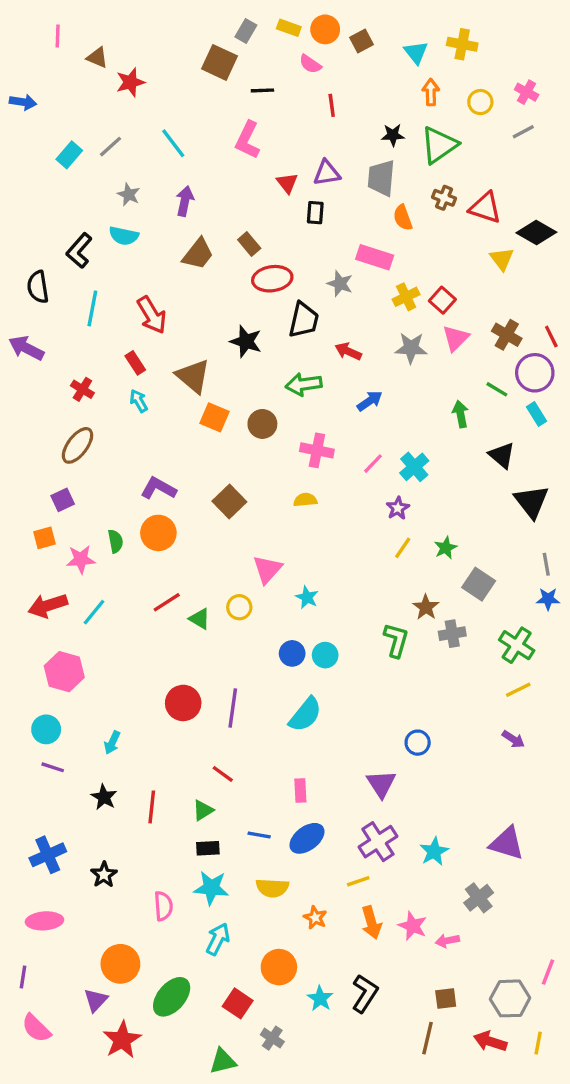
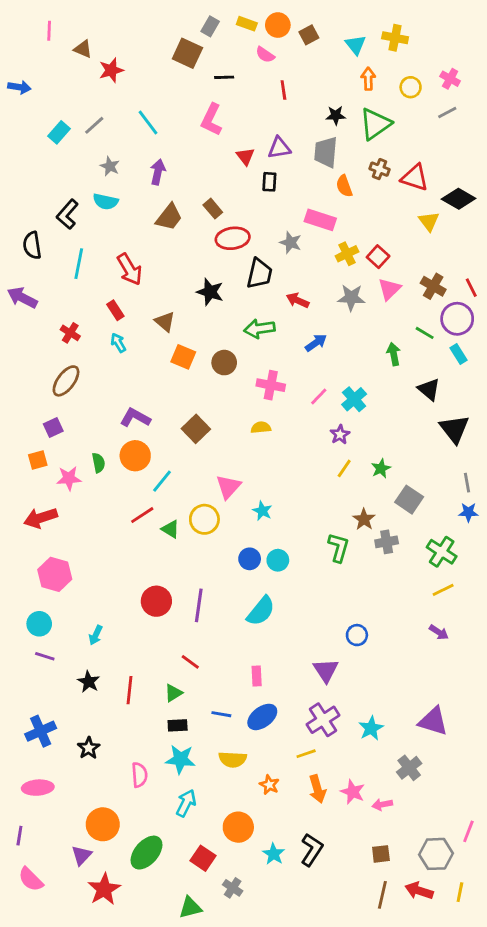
brown triangle: (193, 376) -> (165, 322), size x0.7
yellow circle: (239, 607) -> (204, 519), size x1.4
cyan line: (94, 612) -> (162, 481), moved
brown line: (427, 1038) -> (382, 895), moved

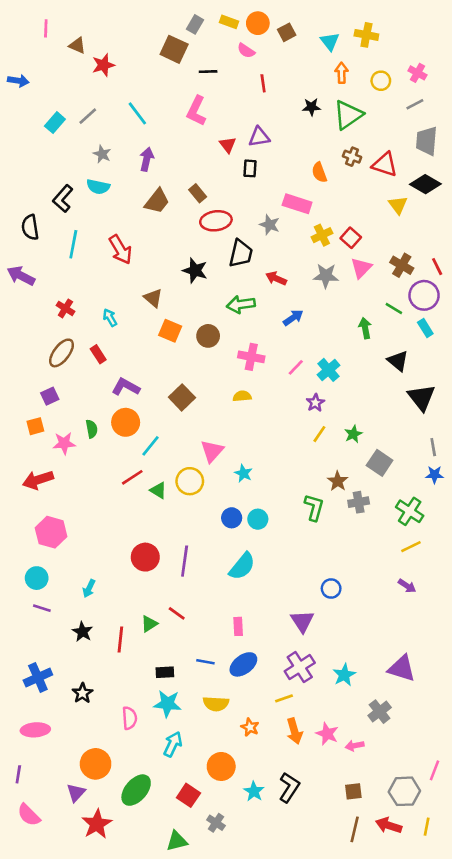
gray trapezoid: (326, 152) -> (427, 141), moved
red rectangle: (115, 310) -> (98, 354), moved
green triangle: (173, 693) -> (149, 624), moved

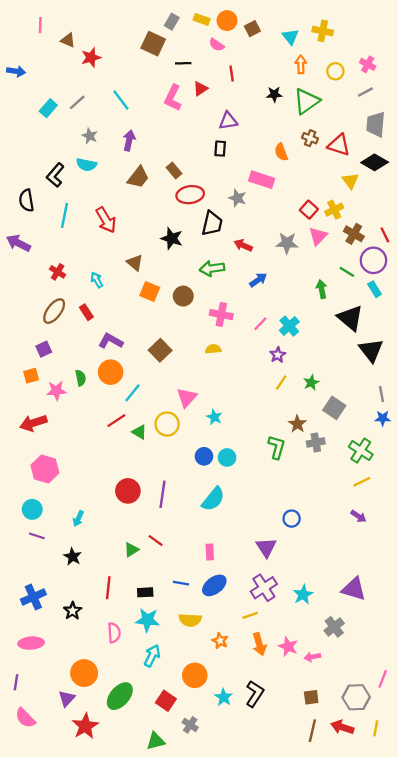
red triangle: (228, 145) -> (201, 89), moved, turned 35
yellow cross: (322, 235) -> (334, 210), moved
black triangle: (398, 361) -> (350, 318), size x1.4
red line: (120, 640) -> (108, 588), moved

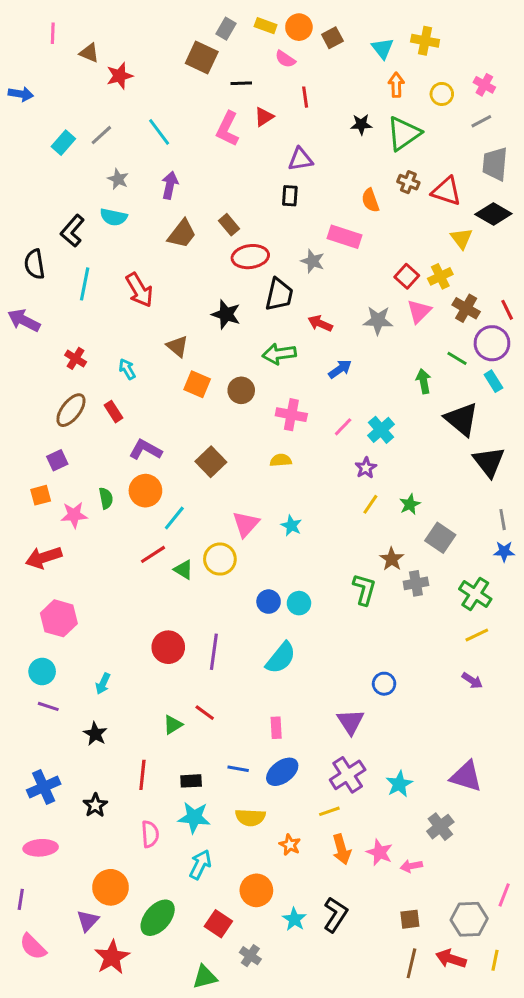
cyan star: (214, 417) -> (291, 526), moved

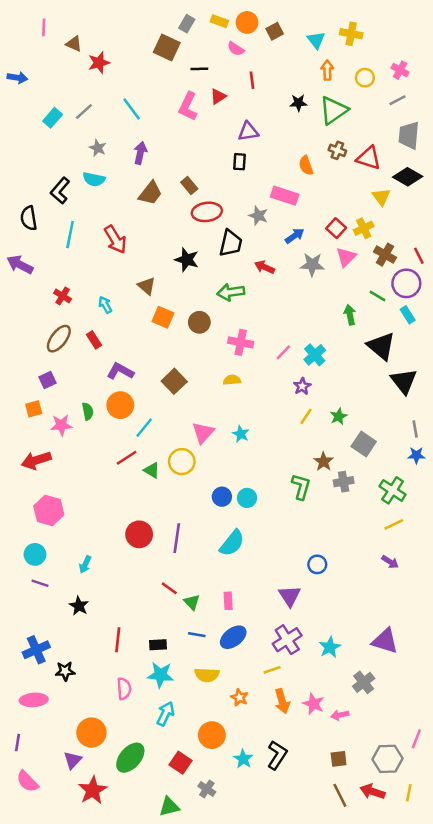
blue arrow: (340, 369) -> (295, 236), moved
green triangle: (173, 725) -> (192, 602), moved, turned -42
black star: (95, 805) -> (65, 671), moved, turned 30
brown line: (411, 963) -> (340, 795), turned -40

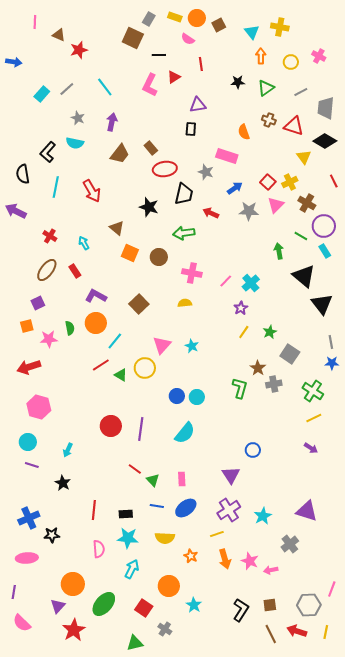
gray line: (398, 100) -> (301, 92), moved
green triangle: (334, 110) -> (266, 88), size x0.7
red line: (419, 256) -> (334, 181), moved
black L-shape: (277, 755) -> (241, 610), moved

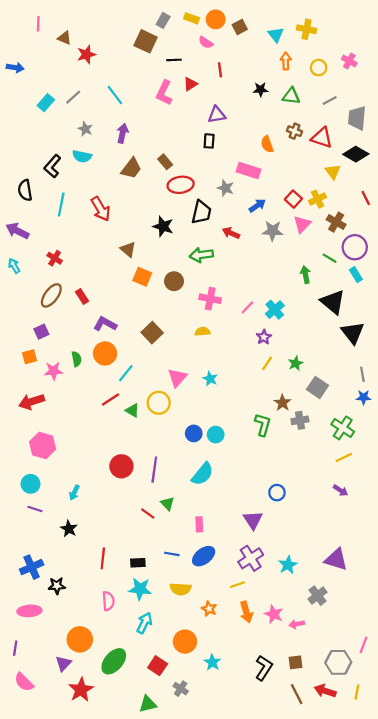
green triangle: (266, 88) -> (291, 96), turned 42
cyan arrow: (84, 243) -> (14, 266), moved
green triangle: (153, 480) -> (167, 504), moved

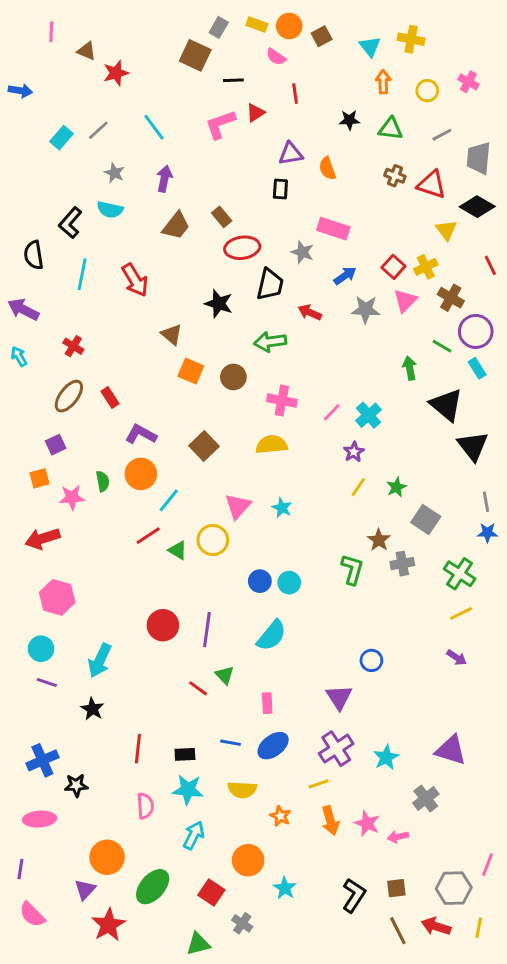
pink L-shape: (164, 93) -> (220, 124), turned 45
orange semicircle: (267, 144) -> (327, 168), moved
yellow semicircle: (202, 332) -> (272, 445), size x1.5
cyan arrow: (74, 493) -> (100, 660), size x1.6

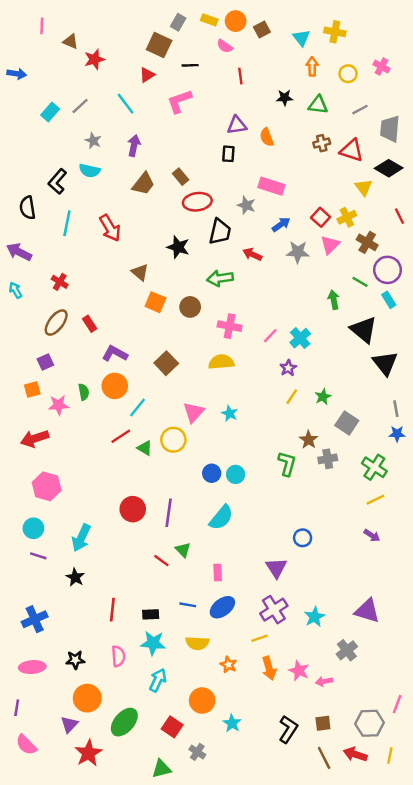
red triangle: (255, 113) -> (147, 75), moved
brown cross: (395, 176) -> (322, 143), turned -35
black star: (76, 785) -> (75, 660), moved

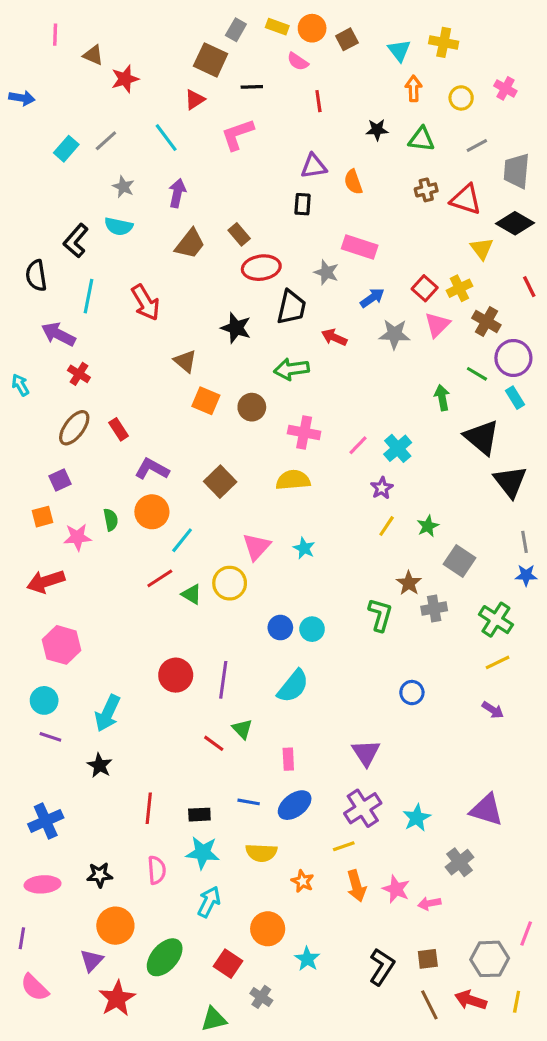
purple arrow: (19, 252) -> (58, 334), moved
blue circle: (303, 538) -> (412, 693), moved

